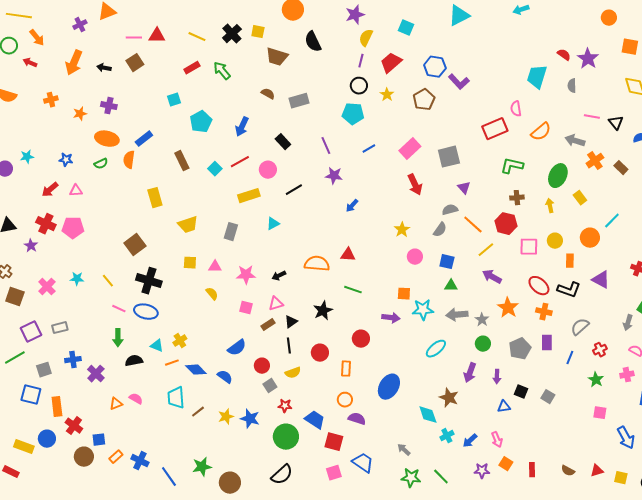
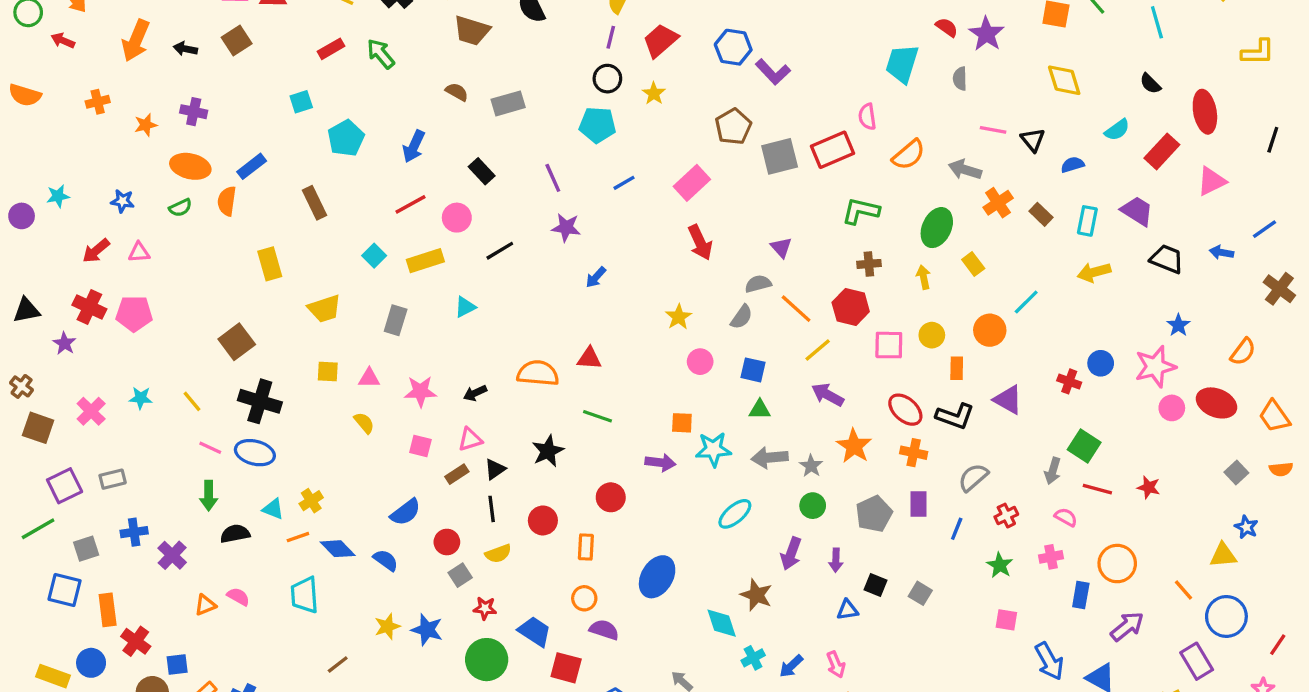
brown pentagon: (424, 100) -> (733, 127), moved
gray square: (449, 157) -> (780, 156), moved
cyan square: (215, 169) -> (374, 256), moved
brown line: (198, 412) -> (338, 664), moved

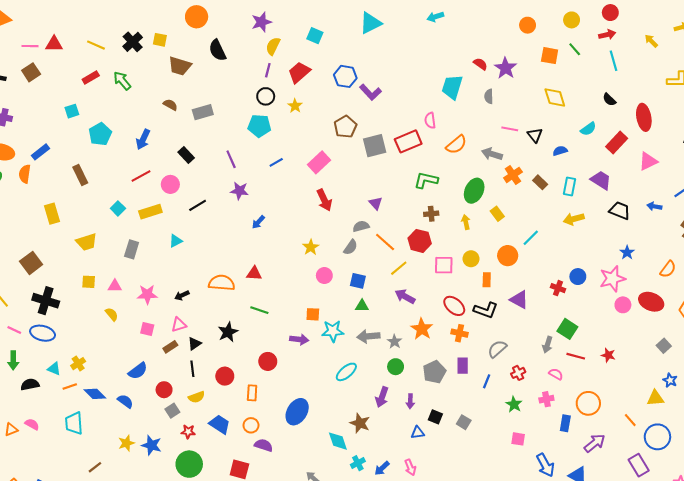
blue trapezoid: (535, 631) -> (220, 424), moved

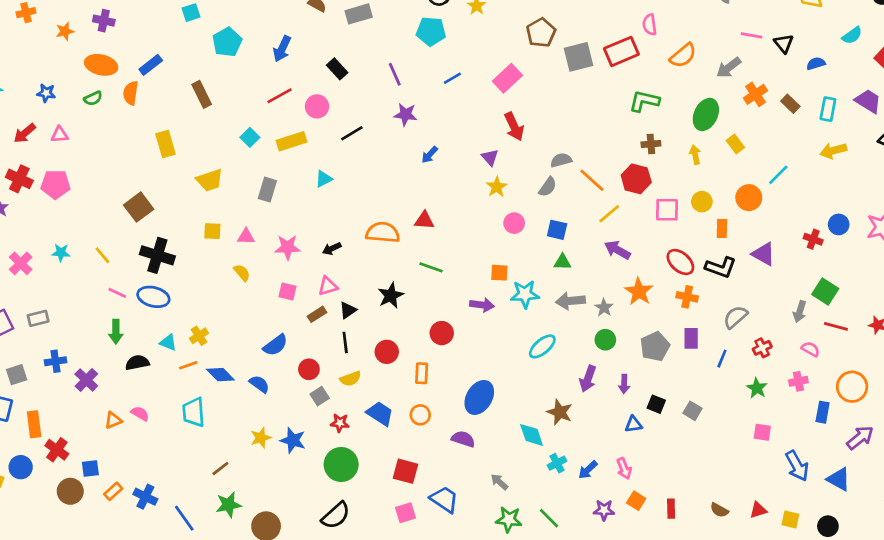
gray arrow: (492, 154) -> (729, 68), turned -54
purple triangle: (376, 203) -> (490, 157), moved
purple semicircle: (264, 445) -> (463, 439), moved

